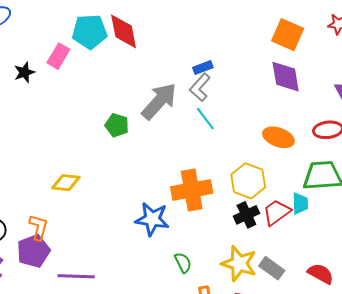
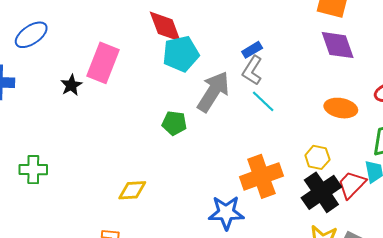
cyan pentagon: (90, 32) -> (181, 54), moved
pink rectangle: (58, 56) -> (103, 63), size x1.5
yellow hexagon: (248, 181) -> (317, 157), size x0.7
black cross: (246, 215) -> (321, 192), size x1.5

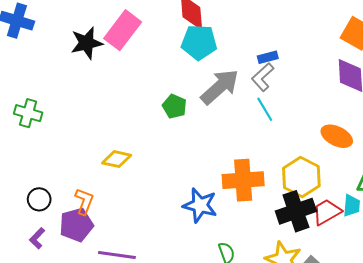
black star: (71, 85) -> (87, 43), size x1.5
yellow hexagon: (317, 157) -> (301, 177), size x1.6

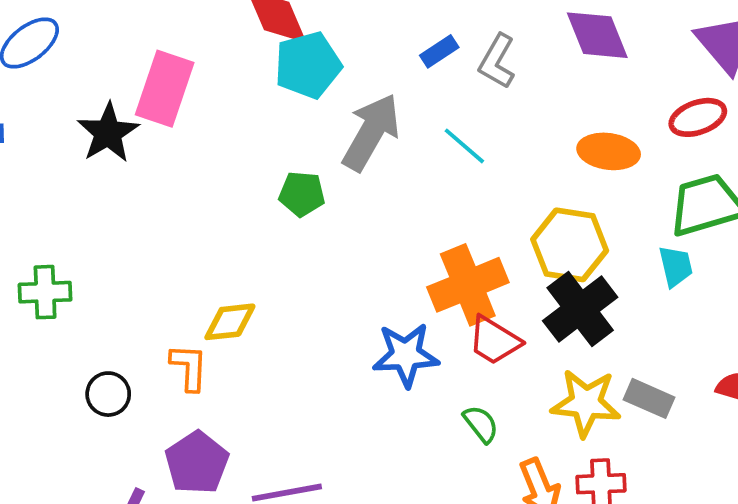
gray L-shape: (263, 77) -> (497, 61), moved
black circle: (39, 199) -> (108, 394), moved
orange L-shape: (84, 201) -> (189, 367), moved
red trapezoid: (327, 212) -> (494, 340), moved, turned -100

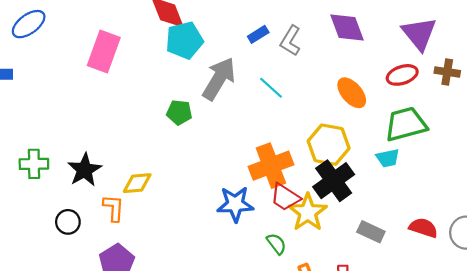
black star: (108, 133) -> (85, 170), moved
orange ellipse: (609, 151) -> (352, 93), turned 40
cyan trapezoid: (676, 266) -> (388, 158), turned 90
yellow star: (586, 403) -> (308, 212), moved, turned 30

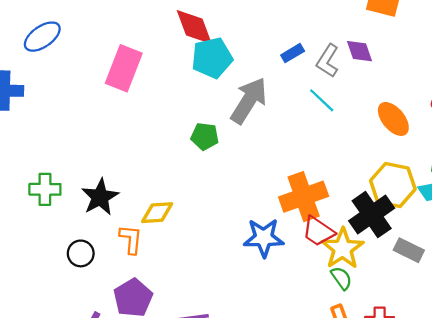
purple diamond: (347, 27) -> (359, 51), moved, size x0.7
cyan line: (271, 88) -> (322, 100), moved
yellow hexagon: (329, 145) -> (393, 185), moved
gray rectangle: (371, 232) -> (409, 250), moved
green semicircle: (276, 244) -> (341, 278), moved

